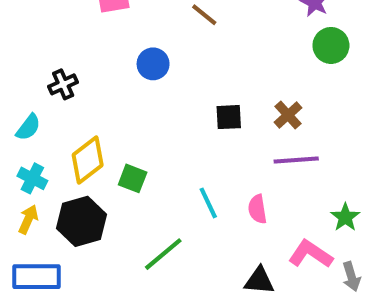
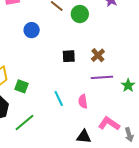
green circle: (331, 45) -> (80, 14), moved
green star: (345, 217) -> (128, 85), moved
green line: (163, 254) -> (25, 123), moved

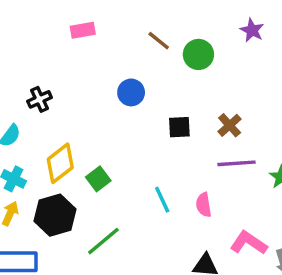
blue circle: (32, 30) -> (131, 92), moved
green square: (21, 86) -> (98, 179), turned 32

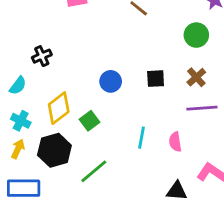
green circle: (198, 54) -> (196, 35), moved
blue circle: (131, 92) -> (111, 81), moved
cyan line: (162, 200) -> (142, 138), turned 35

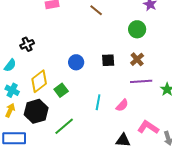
pink semicircle: (175, 142) -> (122, 105), turned -128

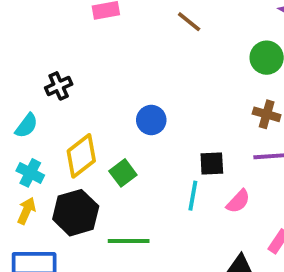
brown cross: (137, 59) -> (267, 114), turned -32
black square: (108, 60) -> (212, 163), moved
green line: (64, 126) -> (129, 241), turned 40

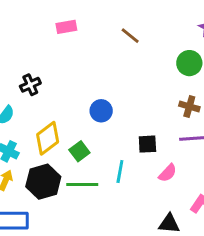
cyan line: (193, 196) -> (120, 172), moved
green line: (129, 241) -> (82, 185), moved

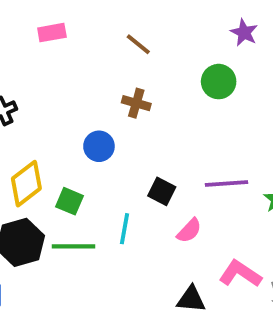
brown cross: (189, 106) -> (136, 103), moved
black square: (147, 144) -> (162, 191), turned 30
green square: (79, 151) -> (70, 201), turned -30

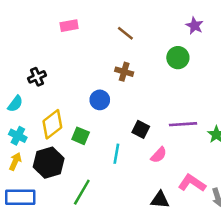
green line: (73, 246) -> (82, 192), moved, turned -60

